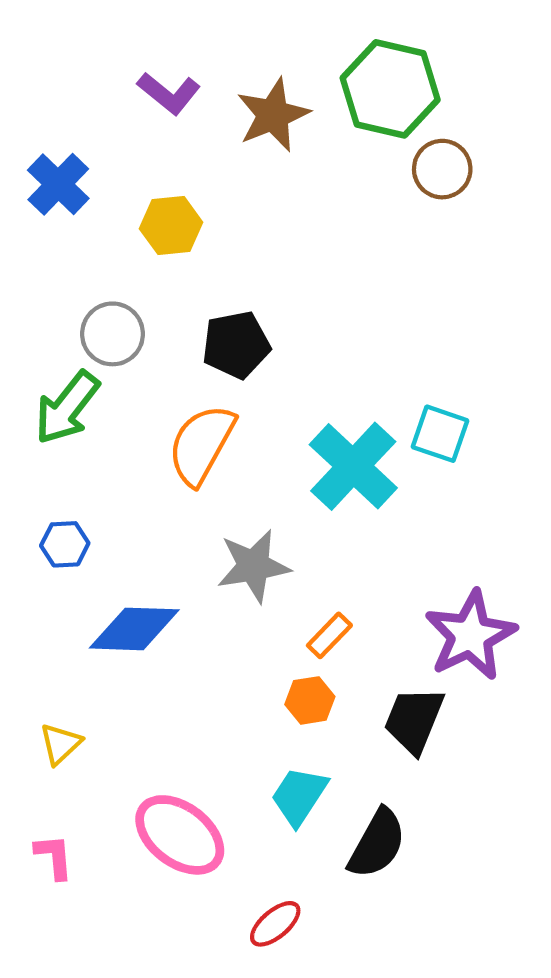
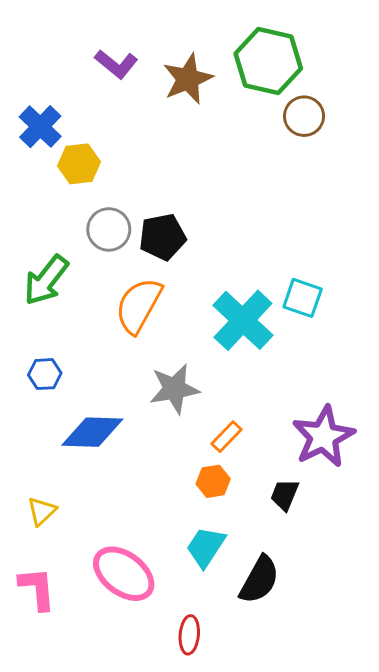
yellow hexagon: (171, 225) -> (79, 164), moved
gray circle: (113, 334) -> (109, 229), moved
black trapezoid: (414, 720) -> (285, 495), size x0.7
pink L-shape: (54, 857) -> (37, 589), size x1.4
red ellipse: (275, 924) -> (189, 635), turned -45

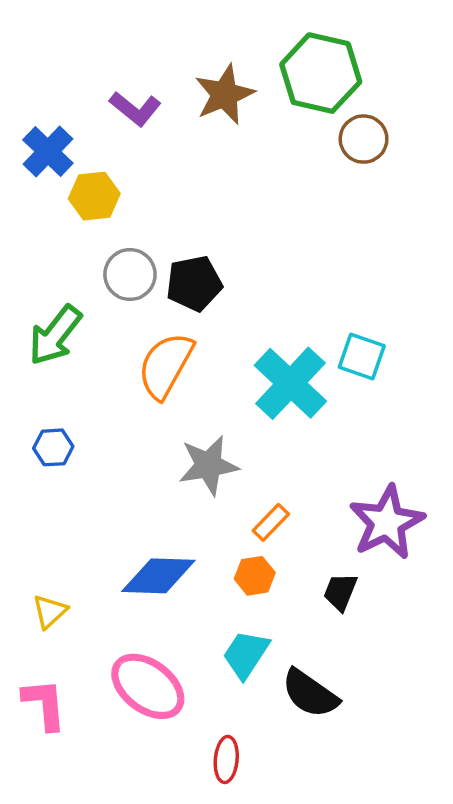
purple L-shape: (116, 64) -> (135, 109), moved
blue diamond: (92, 432) -> (158, 576), moved
black semicircle: (259, 580) -> (310, 694), turned 96

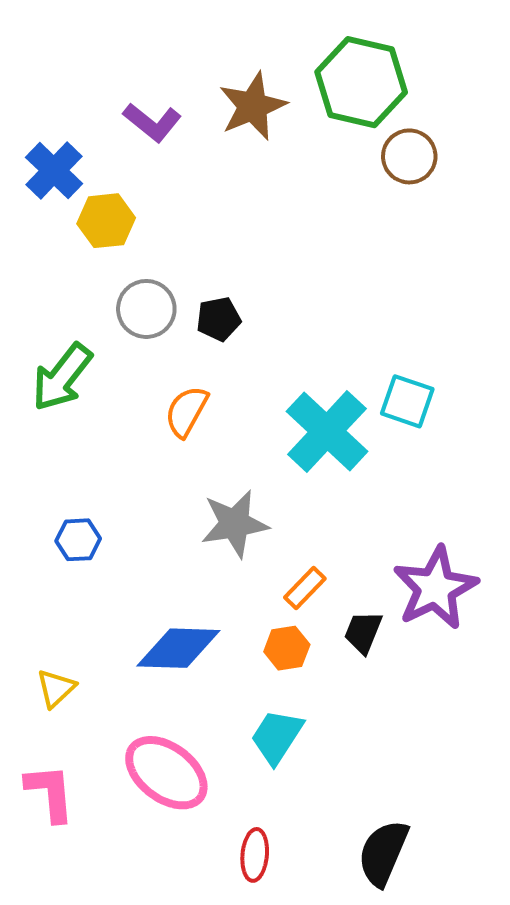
black pentagon: (194, 283) -> (219, 319), size x0.7
orange semicircle: (166, 365) -> (186, 411), size x0.7
blue hexagon: (53, 447) -> (78, 540), moved
black trapezoid: (340, 592) -> (363, 632), moved
black semicircle: (310, 694) -> (383, 853), moved, turned 78

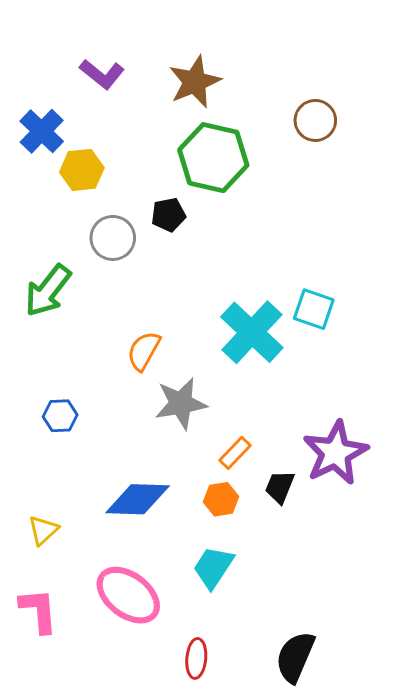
green hexagon: (361, 82) -> (213, 158), moved
purple L-shape: (152, 122) -> (102, 74), moved
black pentagon: (219, 319) -> (168, 215), moved
orange semicircle: (186, 411) -> (144, 351), moved

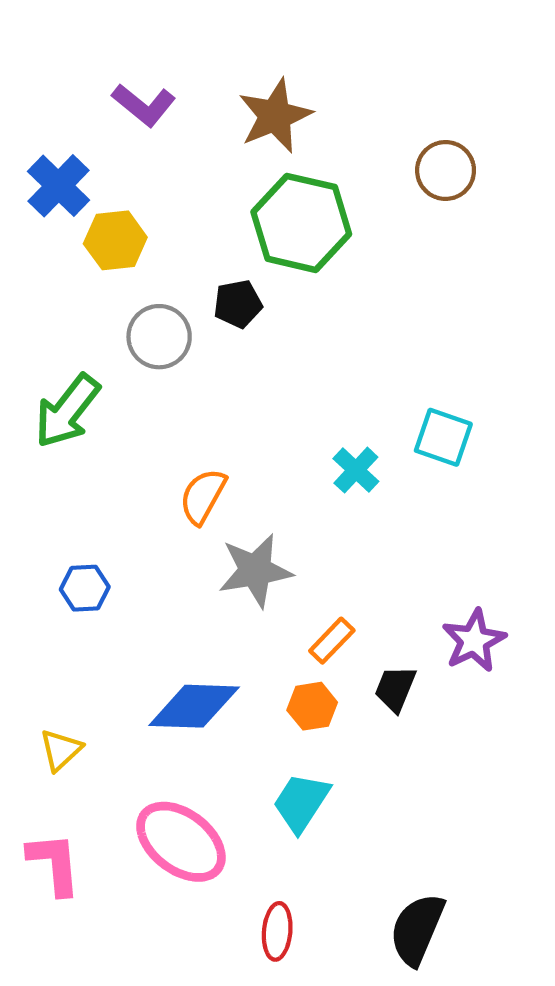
cyan cross: (252, 332) -> (356, 470), size x0.5
purple star: (335, 453) -> (474, 641), size x0.7

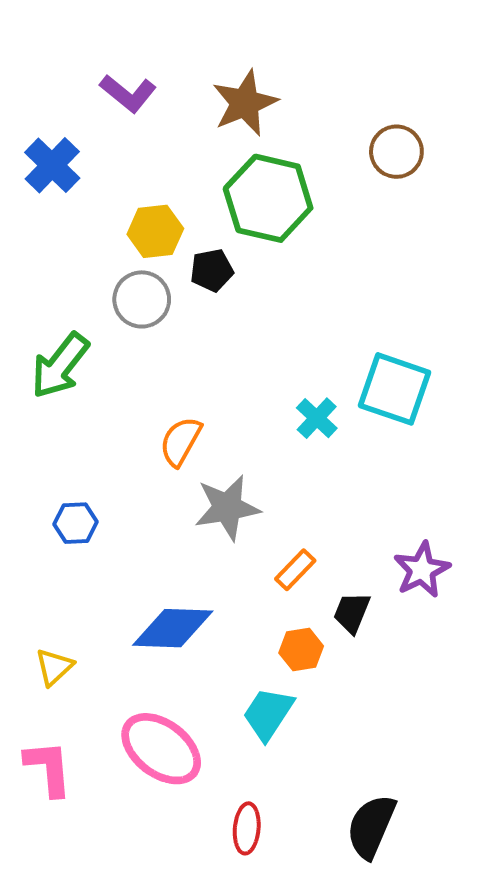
yellow hexagon: (115, 240) -> (155, 231), moved
cyan square: (443, 437) -> (395, 389), size x1.4
orange hexagon: (312, 706) -> (301, 650), moved

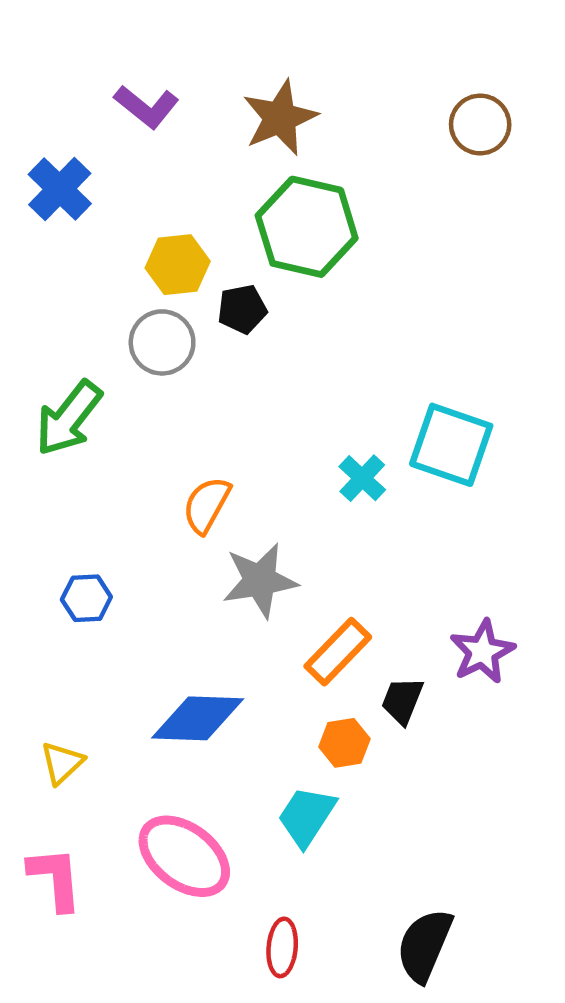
brown circle: (396, 152) -> (480, 124), moved
orange rectangle: (295, 570) -> (338, 652), size x1.4

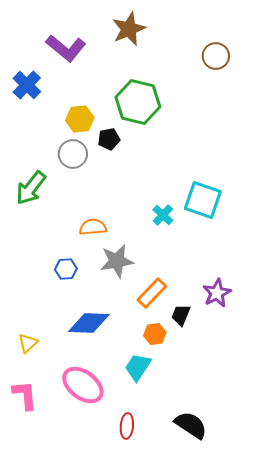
purple L-shape: (146, 107) -> (66, 48), size x1.4
brown star: (280, 118) -> (129, 29), moved
orange semicircle: (207, 505) -> (93, 227), turned 56
blue hexagon: (86, 598) -> (66, 269), moved
black semicircle: (425, 945) -> (191, 425), turned 100

